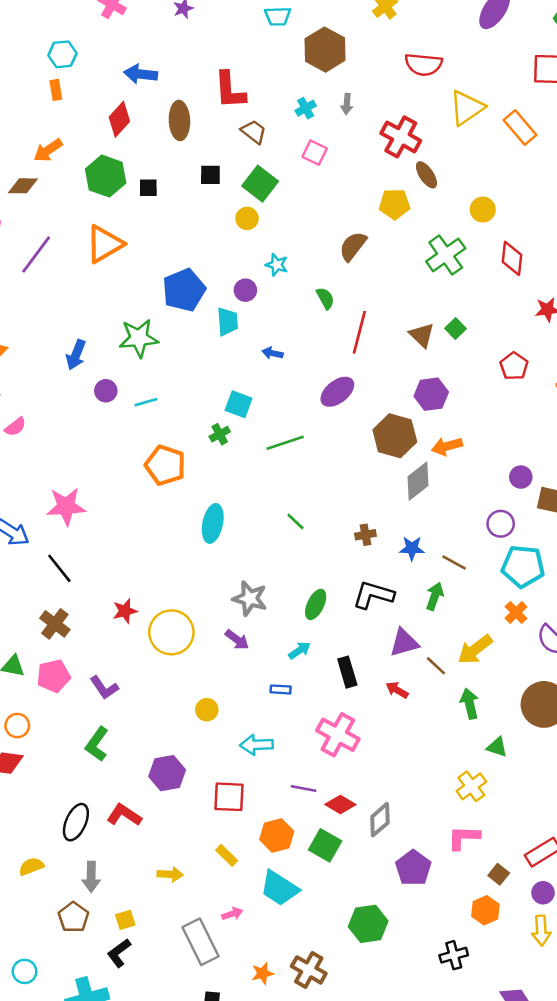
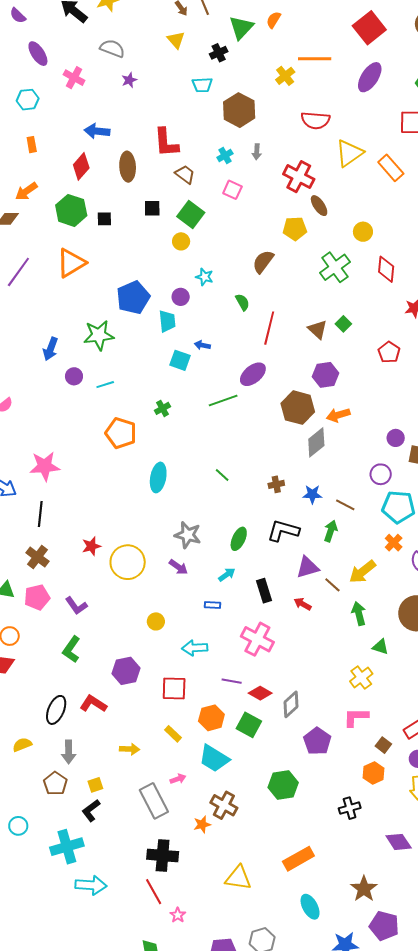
cyan hexagon: (62, 54) -> (28, 100), moved
cyan square: (239, 404) -> (180, 360), moved
green line: (285, 443) -> (223, 400), moved
black line: (59, 568) -> (40, 514), turned 45
brown cross: (309, 970) -> (224, 805), moved

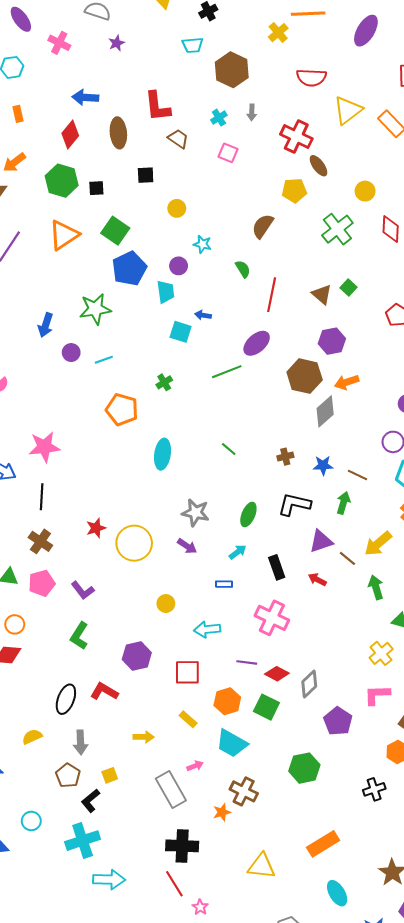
green square: (191, 214) -> (115, 231), moved
black L-shape: (91, 810) -> (91, 801), moved

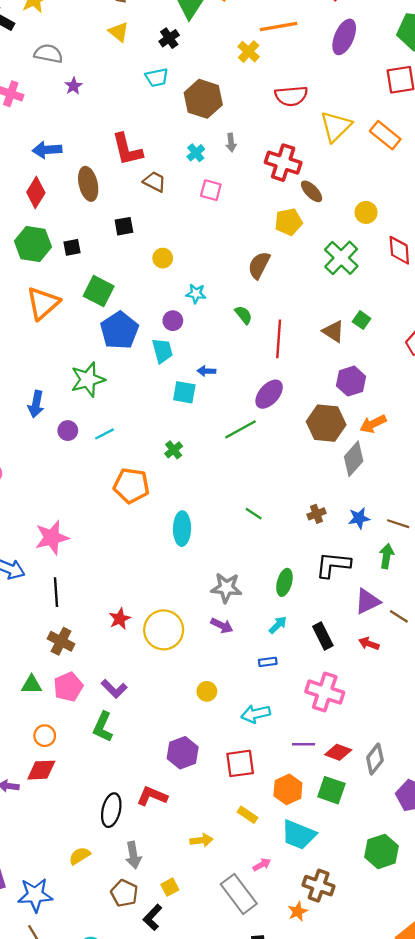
green L-shape: (79, 636) -> (103, 727), moved

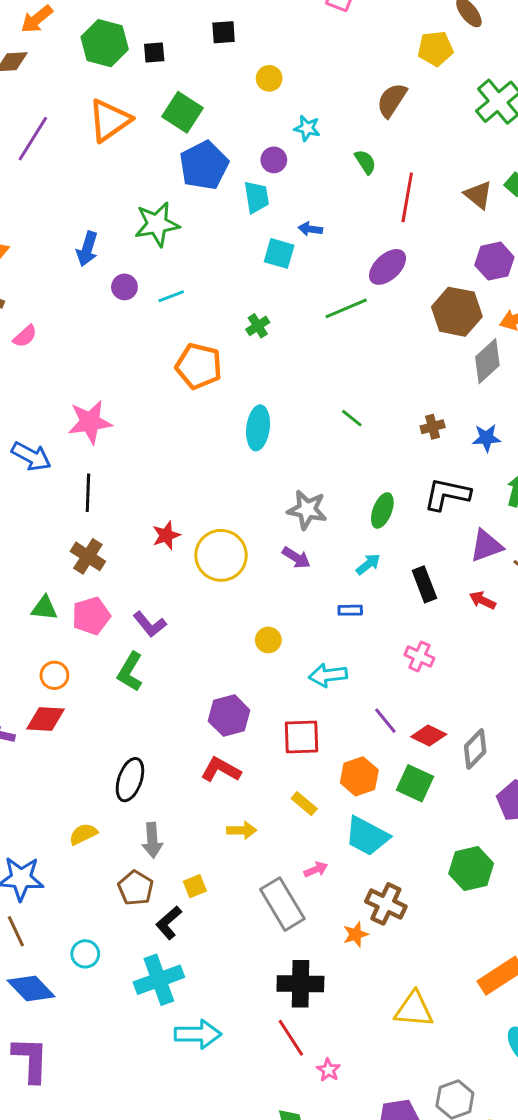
pink cross: (325, 692) -> (419, 656), size x0.6
purple line: (304, 744) -> (385, 721), turned 45
red L-shape: (152, 796) -> (221, 770), moved

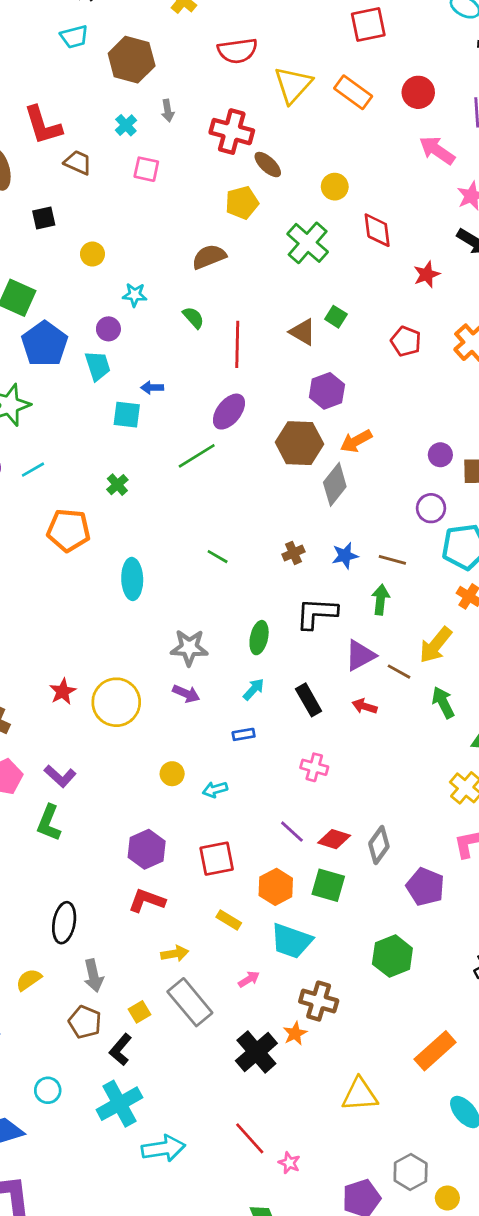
brown semicircle: (392, 100) -> (209, 257), turned 44
cyan arrow: (328, 675) -> (215, 790), moved, size x0.7
gray rectangle: (282, 904) -> (190, 1002), moved
black cross: (300, 984) -> (256, 1052), moved, turned -33

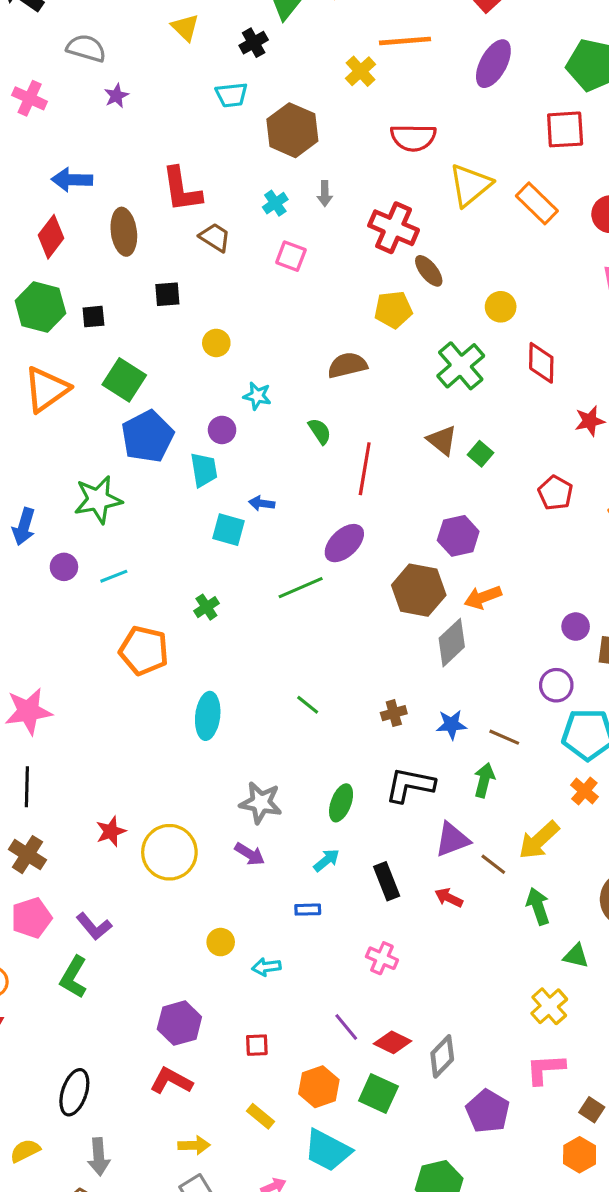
brown triangle: (303, 332) -> (442, 440), moved
red square: (217, 859) -> (257, 1045), size x0.6

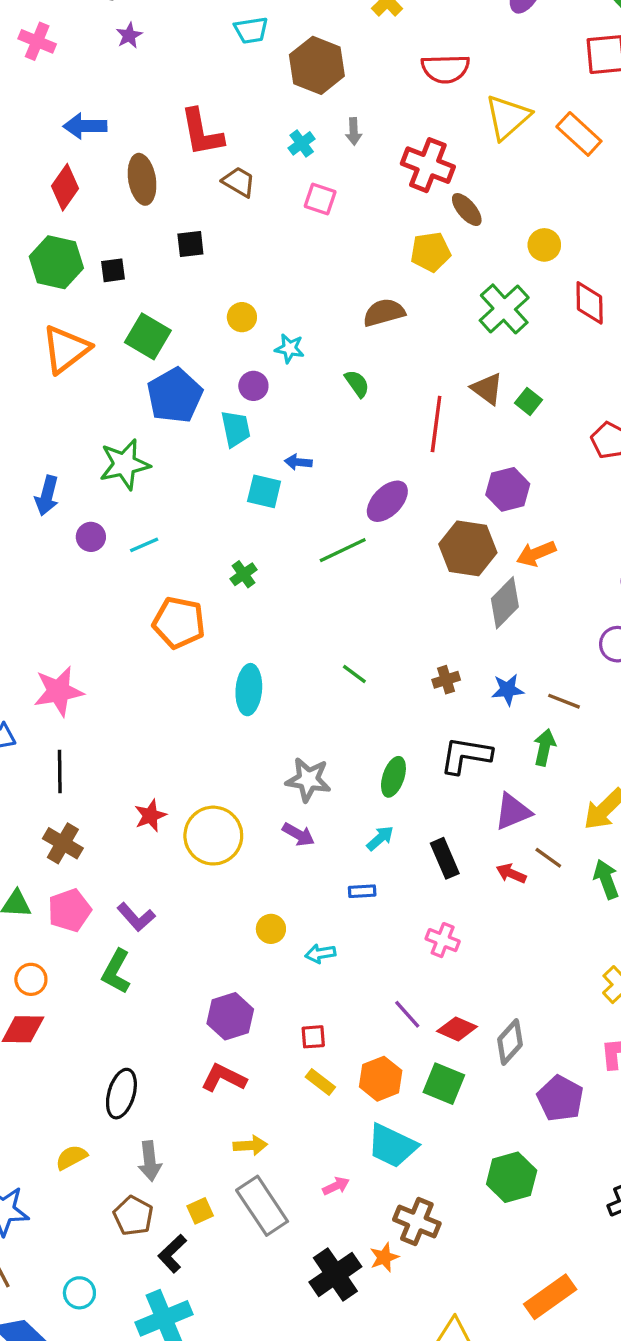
yellow circle: (216, 343) -> (242, 317), moved
red line: (365, 469) -> (436, 424), moved
brown line: (493, 864) -> (548, 858), moved
yellow rectangle: (260, 1116) -> (320, 1082), moved

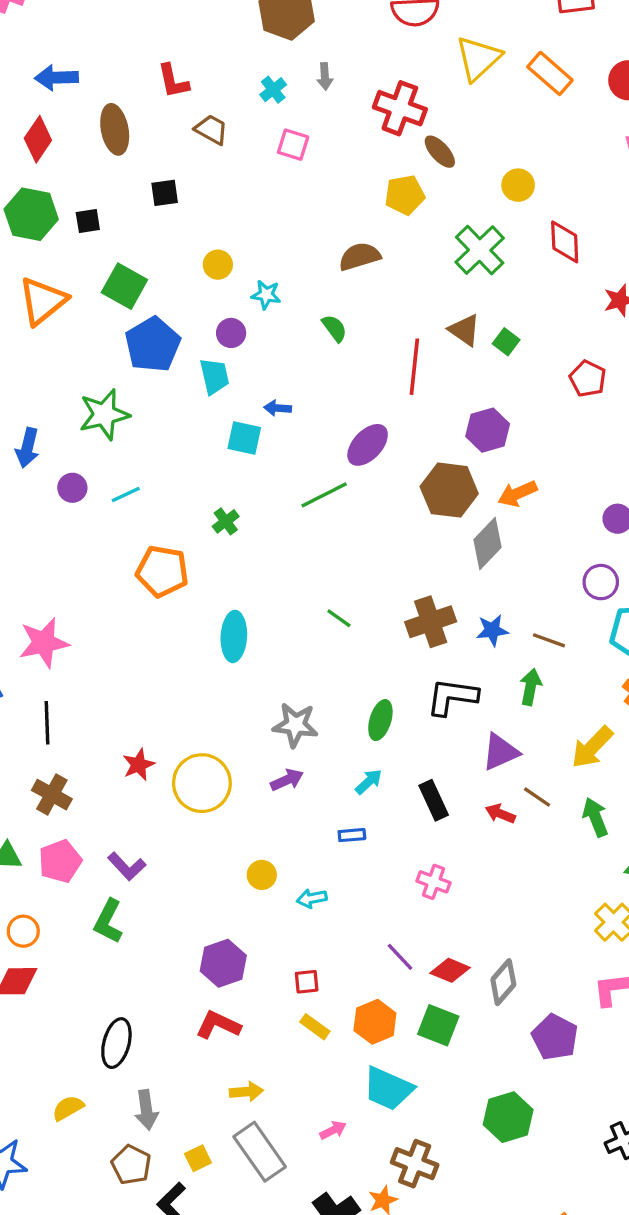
red L-shape: (202, 132) -> (173, 81), size x0.7
brown cross: (446, 680) -> (431, 622), size x1.8
purple arrow: (298, 834) -> (287, 780), turned -52

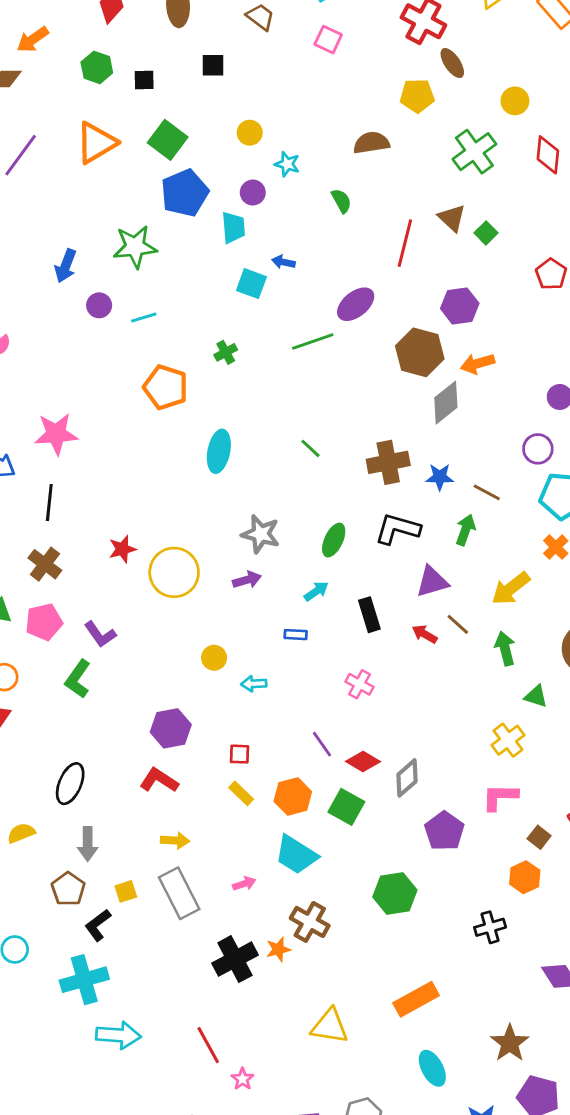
green hexagon: (31, 214) -> (97, 67), size x0.7

